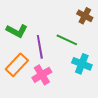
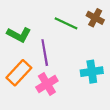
green line: (67, 40) -> (66, 23), moved
cyan cross: (82, 64) -> (92, 72), turned -30

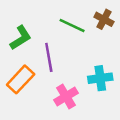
green L-shape: (19, 35) -> (21, 38), turned -60
pink cross: (47, 84) -> (66, 97), moved

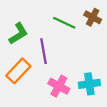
cyan cross: (100, 78) -> (89, 84), moved
pink cross: (66, 97) -> (59, 86), turned -30

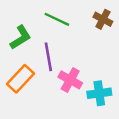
green line: (64, 23) -> (57, 19), moved
pink cross: (59, 86) -> (70, 80), moved

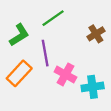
green line: (57, 19) -> (53, 18), turned -60
brown cross: (103, 19) -> (96, 34), moved, turned 30

